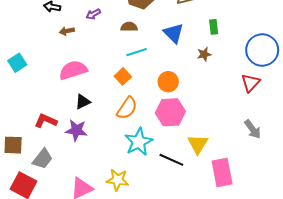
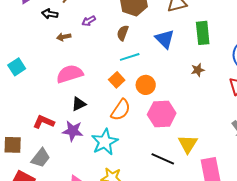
brown semicircle: (129, 27) -> (123, 33), turned -70
green rectangle: (214, 27) -> (203, 33), size x1.6
brown star: (204, 54) -> (198, 70), moved
orange circle: (168, 82) -> (146, 85), moved
cyan star: (139, 142) -> (105, 142), moved

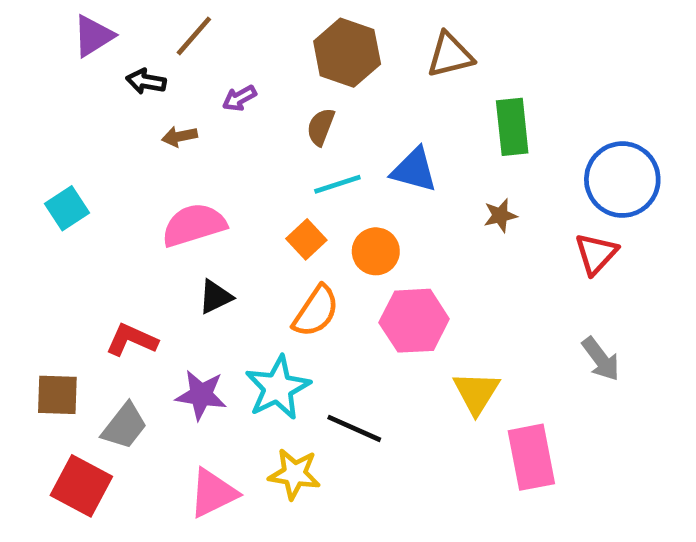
blue triangle: (165, 39) -> (414, 170), moved, turned -30
purple star: (73, 131) -> (201, 395), moved
black line: (163, 159) -> (354, 428), moved

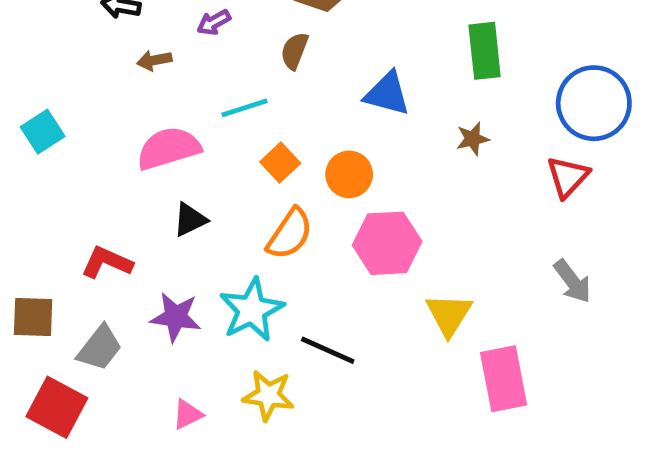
cyan line: (337, 184) -> (245, 108), moved
pink triangle: (213, 493) -> (188, 414), size x0.6

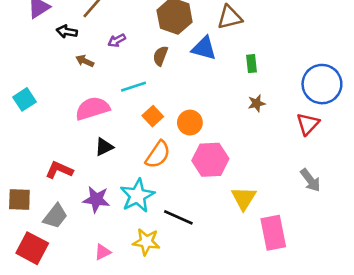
green rectangle: (485, 51) -> (251, 64), moved, size x0.6
brown arrow: (154, 60) -> (85, 61), turned 36
blue triangle: (387, 94) -> (204, 48), moved

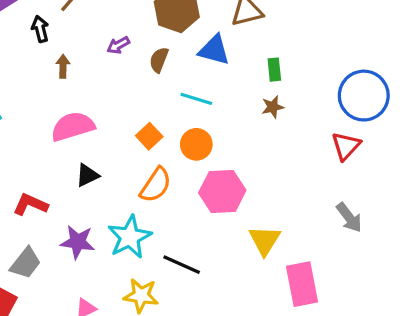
black arrow: (67, 31) -> (40, 29), turned 66
purple arrow: (117, 40) -> (118, 45), moved
brown arrow: (85, 61) -> (63, 66), turned 66
cyan line: (133, 87) -> (196, 99), moved, turned 35
brown star: (257, 103) -> (273, 107), moved

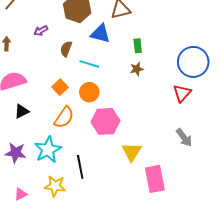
brown semicircle: (159, 60) -> (66, 49), moved
black line: (182, 265) -> (80, 167), turned 55

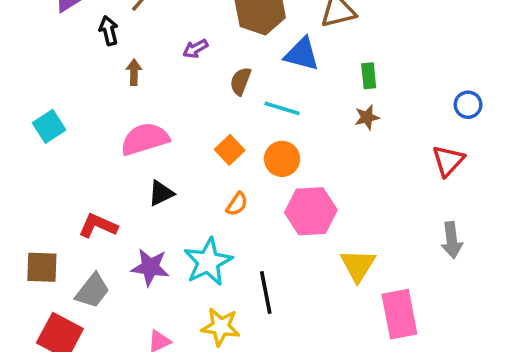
blue circle: (193, 62) -> (468, 105), size x0.5
orange semicircle: (64, 117) -> (237, 204), size x0.6
gray arrow: (184, 138) -> (452, 240), turned 30

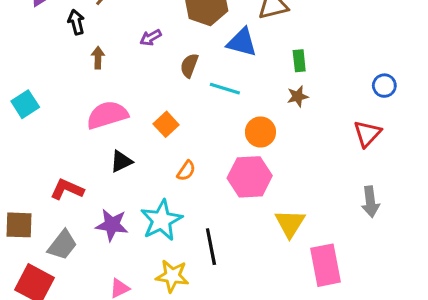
orange square: (230, 150) -> (166, 124), moved
orange circle: (282, 159) -> (260, 132), moved

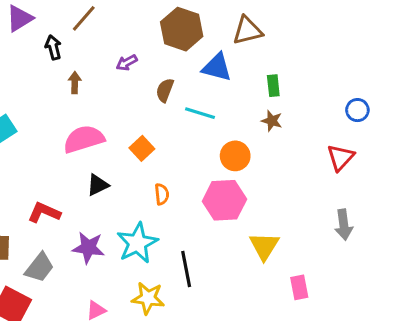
brown star: (298, 96) -> (272, 121), turned 30
orange semicircle: (186, 171) -> (162, 194), turned -40
pink rectangle: (326, 265) -> (299, 287), size x0.6

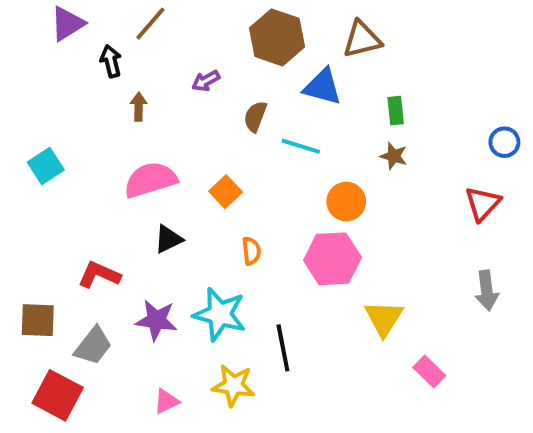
cyan star: (137, 243) -> (220, 314), turned -30
pink rectangle: (299, 287) -> (429, 372), turned -35

